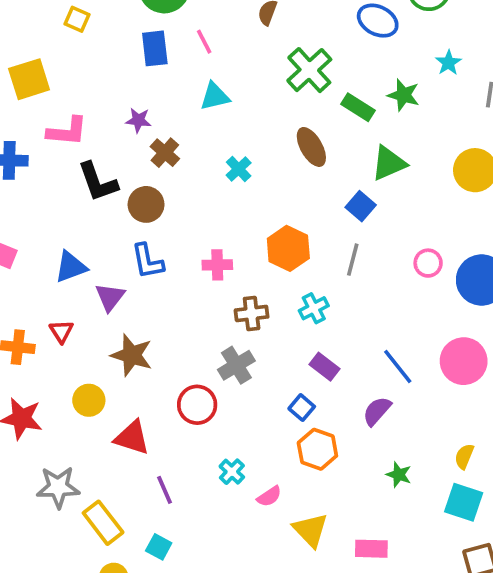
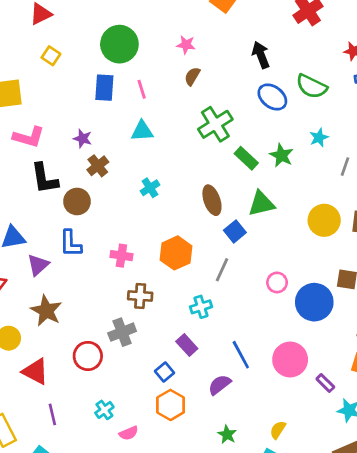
brown ellipse: (311, 147) -> (212, 200), moved
cyan cross: (314, 308) -> (201, 307), moved

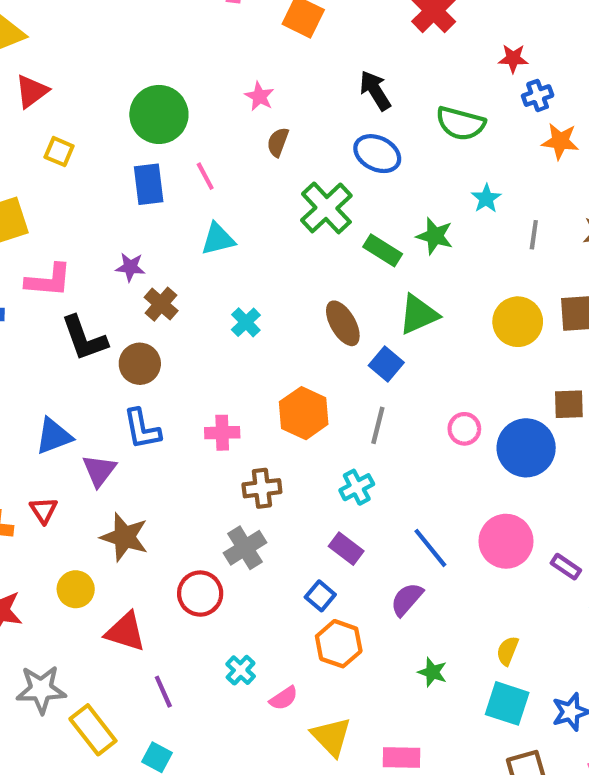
pink star: (186, 45) -> (259, 96), turned 30
blue ellipse: (272, 97) -> (377, 154), moved

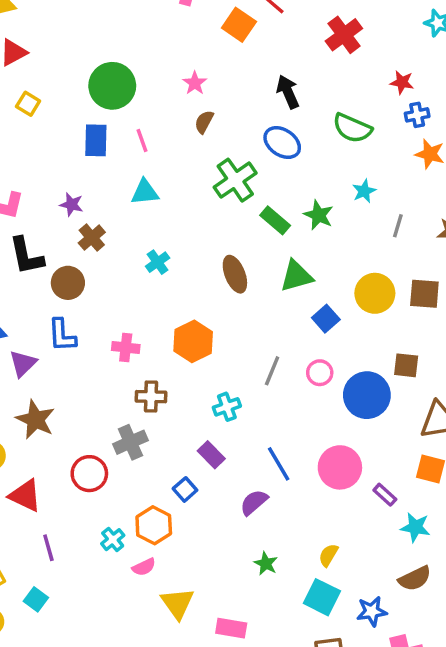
blue square: (386, 364) -> (326, 319), moved
gray line: (378, 425) -> (272, 371), moved
orange hexagon: (339, 644) -> (154, 525), moved

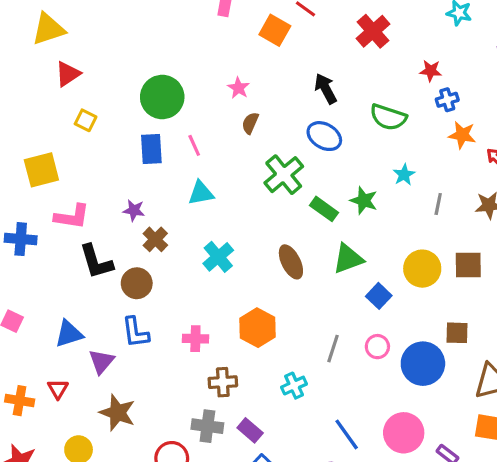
cyan cross: (158, 262) -> (218, 257), size x1.4
gray cross: (130, 442) -> (207, 426), turned 36
purple rectangle: (211, 455) -> (250, 430), moved

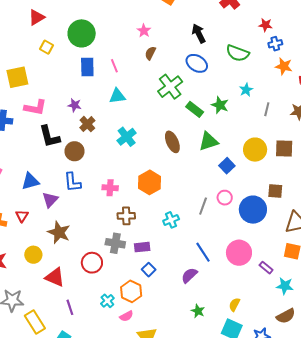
green circle: (162, 97) -> (82, 33), moved
gray line: (333, 349) -> (203, 206), moved
purple rectangle: (250, 430) -> (142, 247), turned -49

